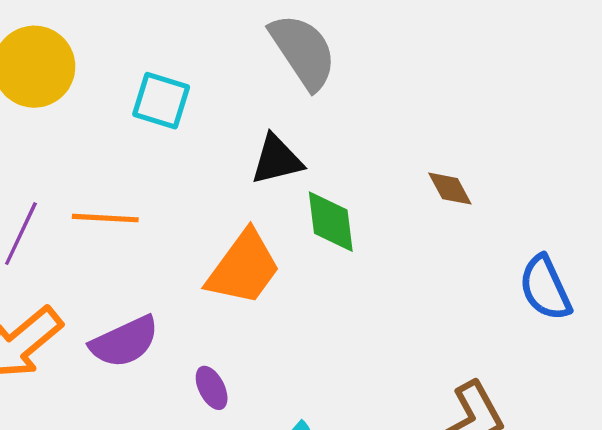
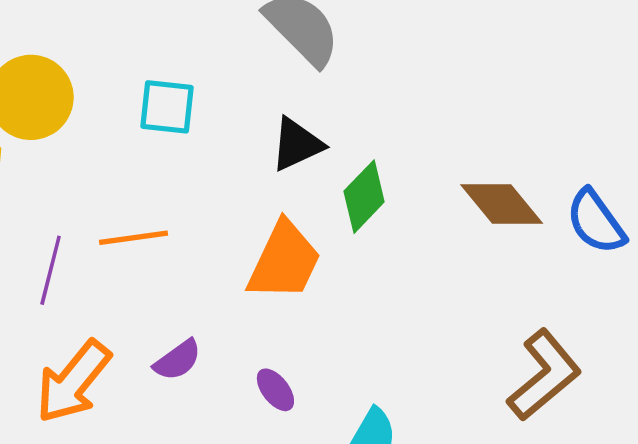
brown diamond: (450, 189) -> (502, 204), moved, size x1.6
green diamond: (331, 222) -> (364, 197), turned 62
purple semicircle: (124, 342) -> (178, 360), size x0.7

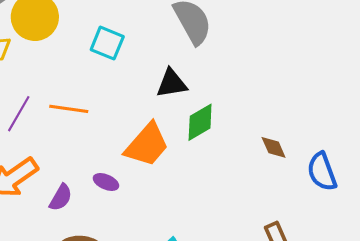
brown diamond: (502, 204) -> (274, 147), size x0.6
purple semicircle: (178, 360) -> (61, 198), moved, turned -40
purple ellipse: (275, 390) -> (106, 182), moved, turned -45

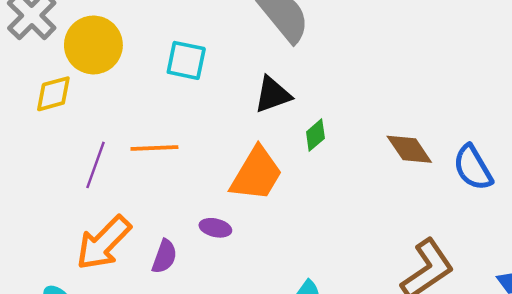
green diamond: (200, 122) -> (315, 135), size x0.7
brown diamond: (274, 147) -> (409, 149), size x1.4

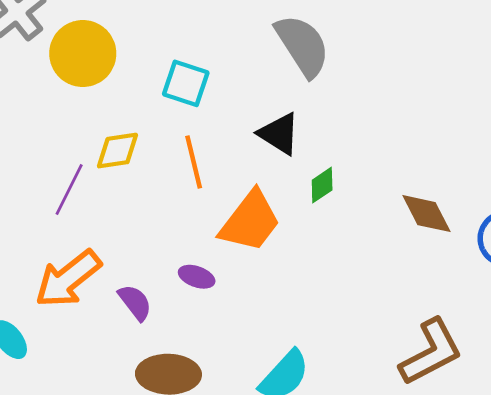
yellow diamond: (53, 94) -> (118, 151), moved
black triangle: (273, 95) -> (279, 134), turned 45
orange line: (154, 148) -> (194, 162), moved, turned 72
purple semicircle: (164, 256) -> (135, 302), turned -64

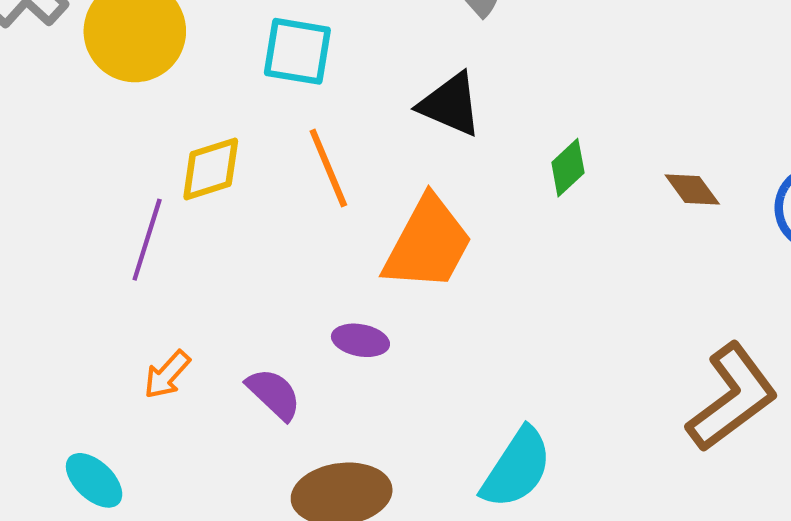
green diamond: (322, 185) -> (568, 168), moved
brown diamond: (427, 214) -> (692, 189), size x0.7
orange arrow: (68, 279) -> (167, 375), size x0.5

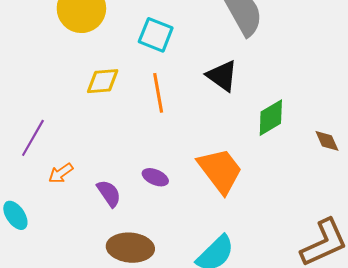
green diamond: (568, 168) -> (271, 118), size x1.4
purple line: (147, 240) -> (33, 138), moved
orange trapezoid: (428, 244) -> (220, 171), moved, turned -78

